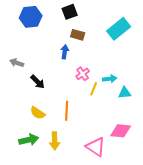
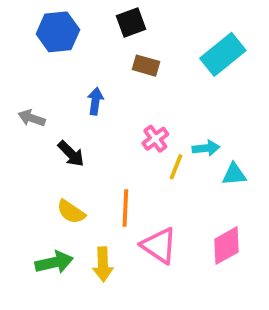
blue arrow: (65, 52) -> (95, 101), moved
pink diamond: (121, 131) -> (227, 246), turned -35
pink triangle: (96, 147) -> (159, 246), moved

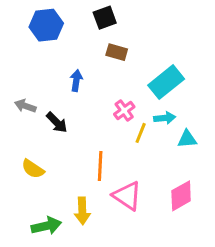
cyan rectangle: (223, 54) -> (166, 82), moved
gray arrow: (32, 118) -> (25, 106), moved
yellow semicircle: (71, 212) -> (33, 169), moved
green arrow: (54, 262) -> (46, 226), moved

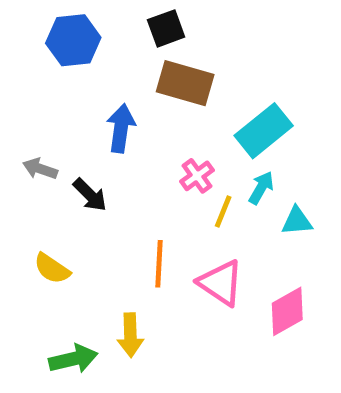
brown rectangle: (117, 52) -> (185, 83), size x1.6
blue arrow: (76, 81) -> (121, 128), size x1.4
cyan arrow: (165, 118) -> (261, 188), turned -54
pink triangle: (127, 196) -> (221, 283), moved

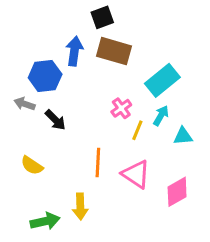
blue hexagon: (73, 40) -> (45, 76), moved
blue arrow: (121, 128) -> (74, 51), moved

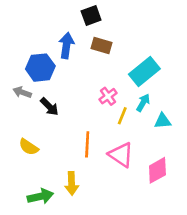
brown rectangle: (114, 51) -> (101, 45), size x0.7

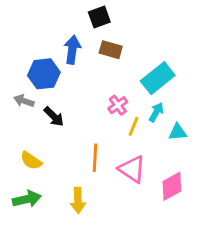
green arrow: (40, 196) -> (27, 199), moved

